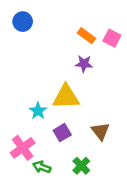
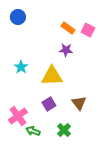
cyan star: (38, 111) -> (21, 67), moved

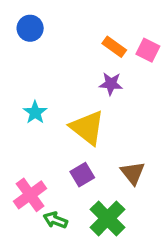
yellow triangle: (52, 76) -> (87, 128), turned 40
green cross: (64, 130) -> (107, 218), size x1.5

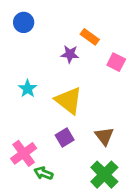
pink square: (148, 50) -> (116, 62), moved
purple star: (111, 84) -> (70, 54), moved
green cross: (107, 218) -> (104, 175), moved

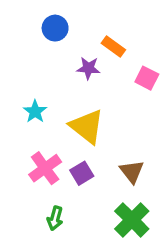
blue circle: (24, 22) -> (55, 28), moved
pink cross: (24, 153) -> (45, 168), moved
green arrow: (43, 173) -> (55, 218), turned -96

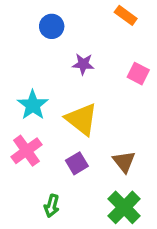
orange rectangle: (113, 46) -> (126, 15), moved
cyan star: (35, 111) -> (33, 105), size x1.4
pink cross: (45, 168) -> (27, 151), moved

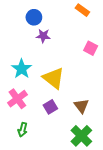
purple star: (83, 64) -> (43, 36), moved
green arrow: (52, 206) -> (23, 130), moved

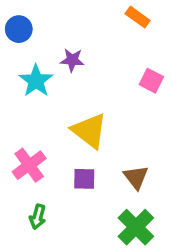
blue circle: (34, 17) -> (19, 29), moved
cyan star: (22, 69) -> (36, 81), moved
purple square: (50, 107) -> (84, 179), turned 32

